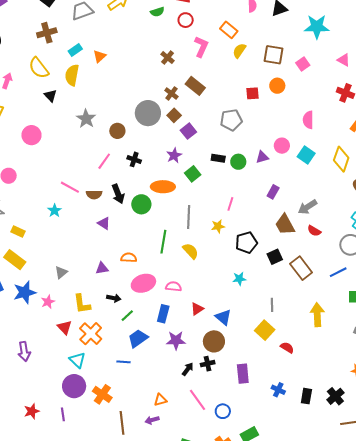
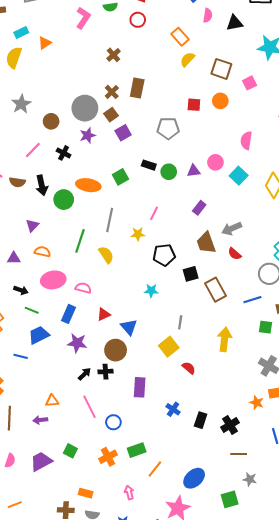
pink L-shape: (201, 47) -> (83, 18), moved
brown rectangle: (195, 86) -> (137, 88), turned 54
purple star: (174, 155) -> (88, 135), moved
purple triangle: (104, 223) -> (32, 225), moved, turned 32
green line: (127, 316) -> (32, 310), turned 56

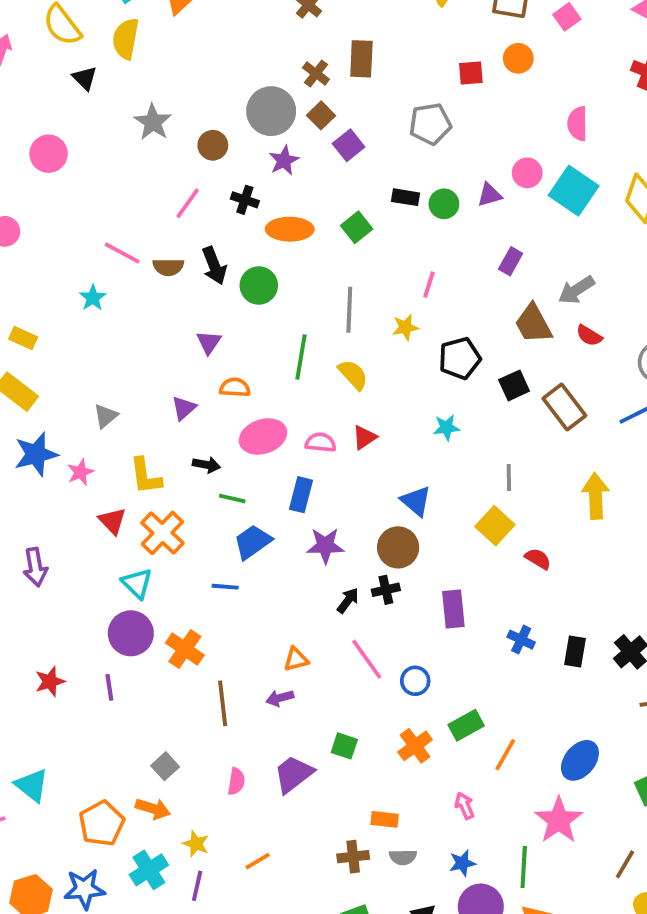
cyan square: (239, 176) -> (574, 191), size x1.4
orange ellipse: (88, 185) -> (290, 229), moved
purple triangle: (14, 258) -> (184, 408), turned -32
red triangle: (104, 314) -> (364, 437), moved

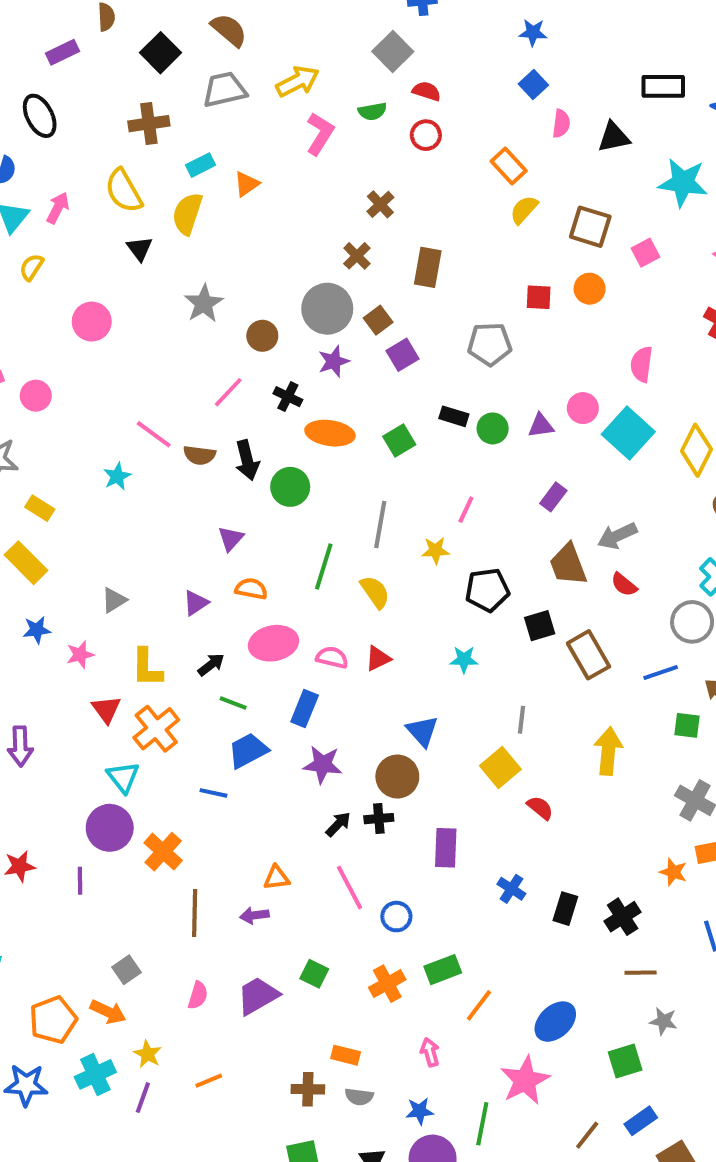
brown cross: (316, 74) -> (357, 256), moved
blue star: (36, 454) -> (37, 630), size x0.6
black arrow: (206, 465) -> (211, 665), turned -56

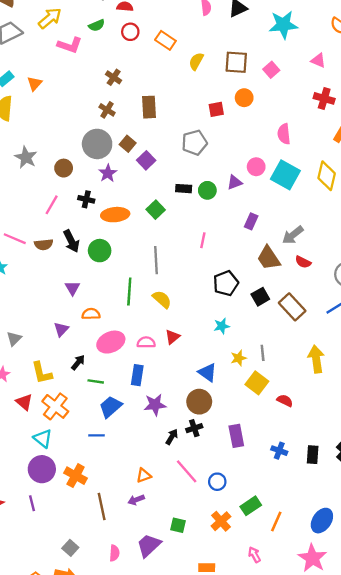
pink L-shape: (320, 134) -> (70, 45), turned 90
orange rectangle: (509, 166) -> (165, 40), moved
yellow star: (436, 550) -> (239, 358), moved

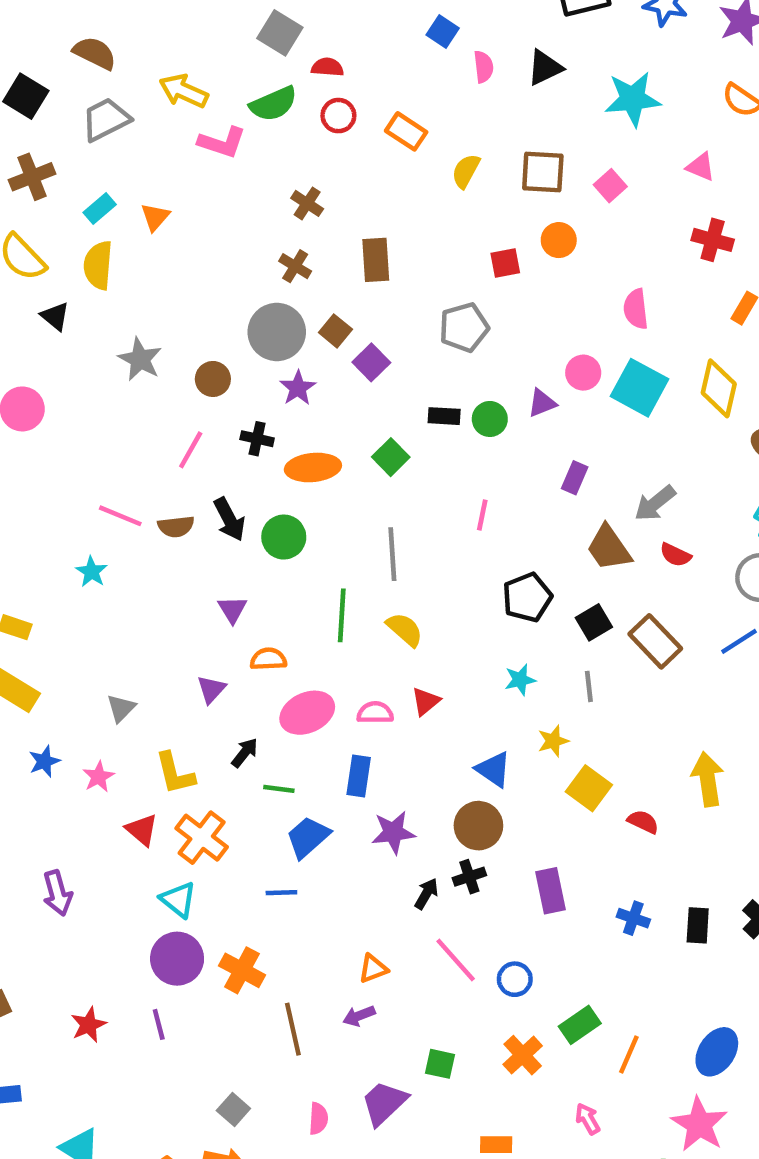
yellow arrow: (50, 18) -> (184, 91), turned -115
green semicircle: (97, 25) -> (273, 104), size x1.5
gray line: (263, 353) -> (589, 686), moved
yellow arrow: (316, 359) -> (708, 779), moved

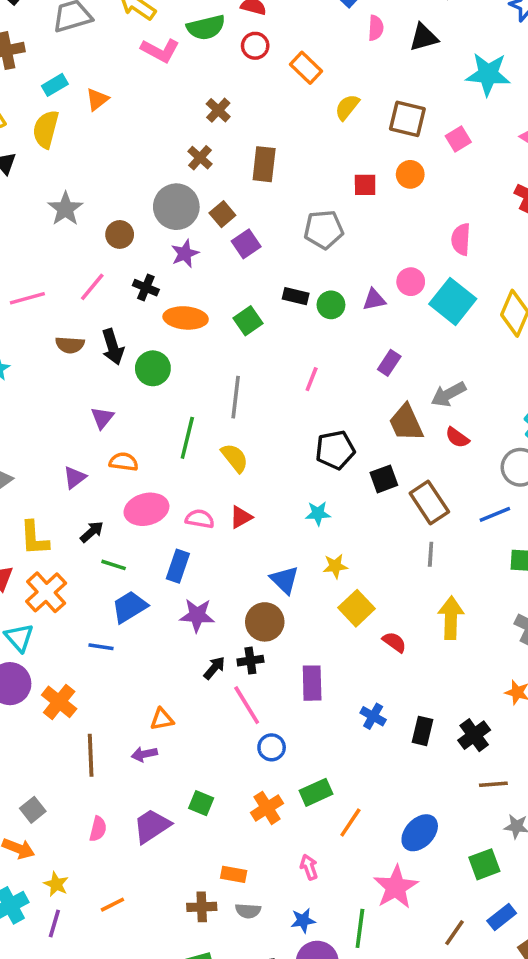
pink line: (120, 516) -> (27, 298), moved, turned -48
gray line: (589, 686) -> (431, 554), moved
pink line: (456, 960) -> (247, 705), moved

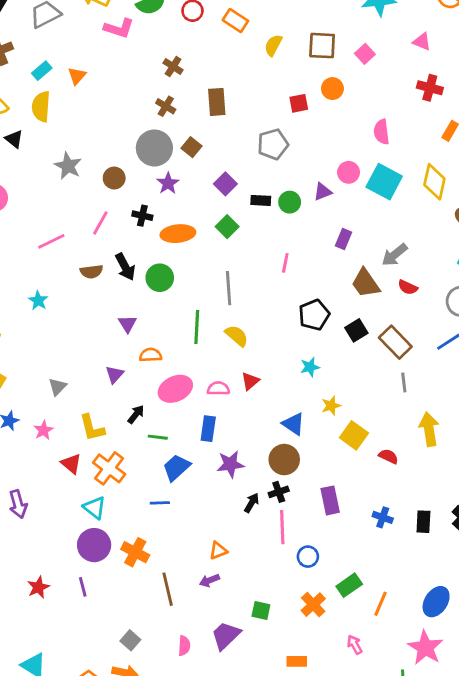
purple square: (246, 244) -> (225, 184), moved
pink line: (247, 705) -> (282, 527), turned 40

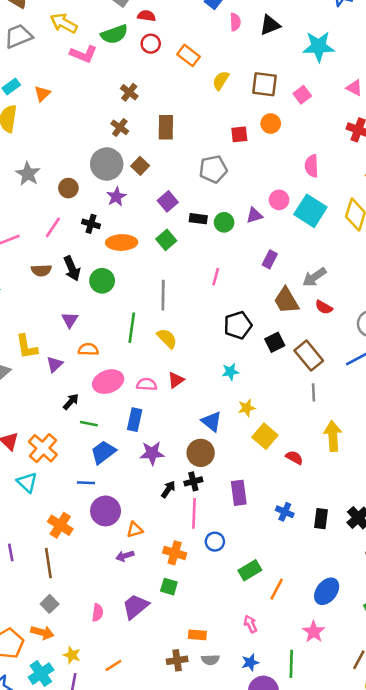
yellow L-shape: (92, 428) -> (27, 347), moved
purple circle: (94, 545) -> (106, 511), moved
brown line: (168, 589) -> (48, 563), moved
orange cross: (313, 605) -> (175, 553), moved, turned -35
pink star: (425, 648) -> (314, 632), size x0.7

